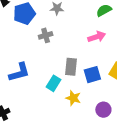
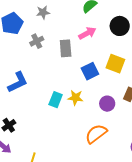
gray rectangle: (71, 67) -> (66, 48), moved
cyan rectangle: (54, 83) -> (56, 100), moved

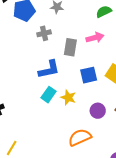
blue L-shape: (18, 82) -> (49, 69), moved

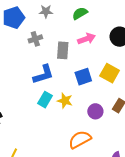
green semicircle: (104, 12) -> (80, 13), moved

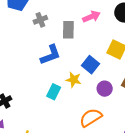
blue square: (83, 77) -> (91, 65), moved, turned -30
cyan rectangle: (45, 100) -> (54, 92), moved

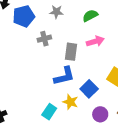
blue L-shape: (50, 55) -> (64, 76), moved

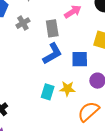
blue square: (89, 89) -> (80, 59), turned -30
yellow star: (70, 102) -> (67, 89), moved

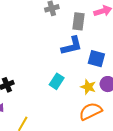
yellow star: (67, 89) -> (88, 87), moved

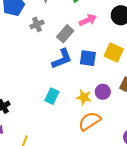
gray rectangle: (78, 21) -> (65, 34), turned 42
blue square: (96, 59) -> (88, 58), moved

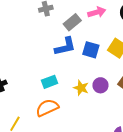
cyan rectangle: (52, 96) -> (50, 82), turned 35
orange semicircle: (90, 121) -> (47, 108), moved

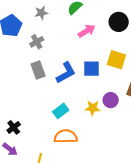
gray rectangle: (72, 22) -> (38, 70), moved, turned -54
orange semicircle: (47, 108) -> (66, 136), turned 40

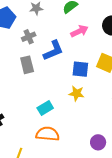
blue L-shape: (66, 73) -> (53, 50), moved
purple circle: (111, 100) -> (98, 142), moved
yellow star: (93, 108) -> (77, 93), moved

